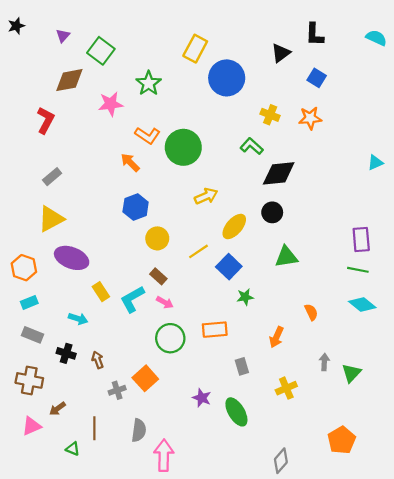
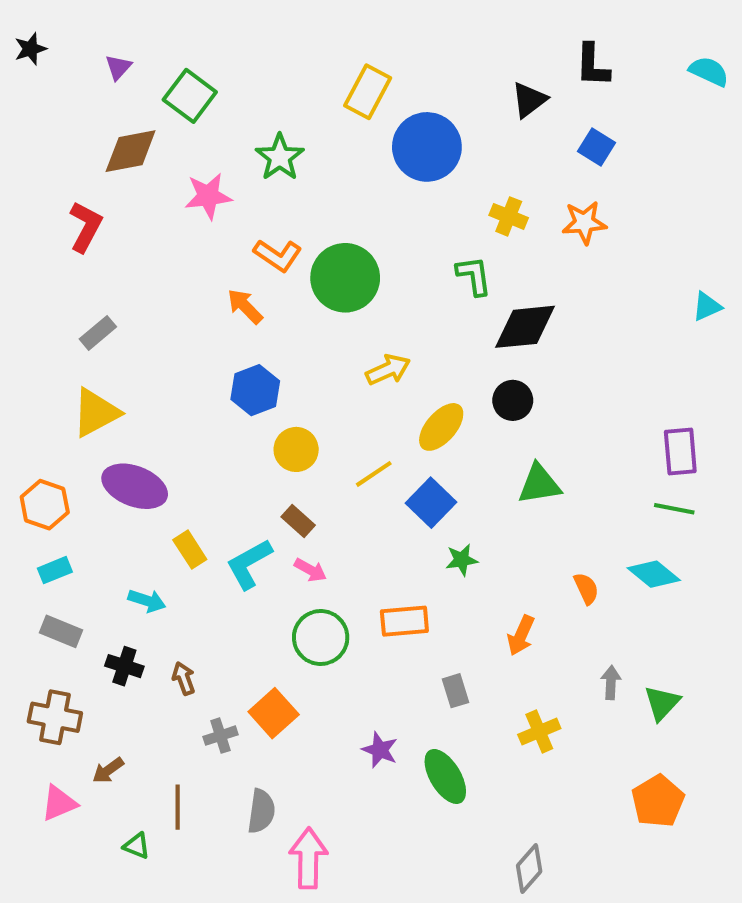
green L-shape: (252, 146) -> (474, 276), turned 40
cyan diamond: (362, 305) -> (654, 574), moved
orange pentagon: (342, 440) -> (658, 801), moved

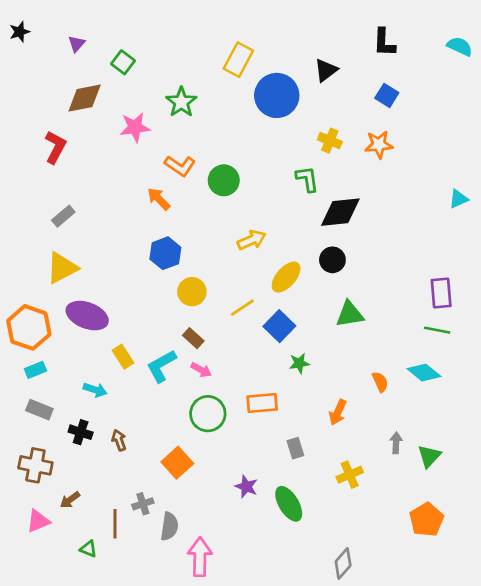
green square: (190, 96) -> (123, 62), size x0.7
black triangle: (529, 100) -> (326, 70), moved
green circle: (345, 278) -> (224, 180), size x0.7
orange hexagon: (45, 505) -> (29, 327), size x1.4
gray cross: (220, 736) -> (143, 504), moved

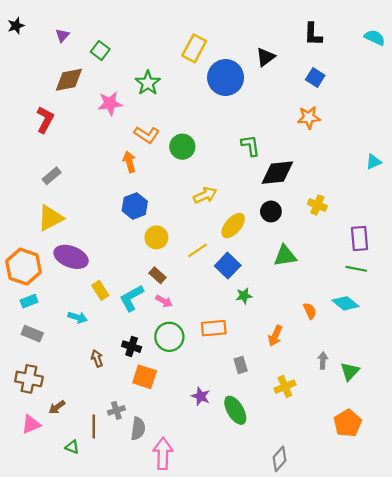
yellow cross: (330, 141) -> (317, 205), moved
orange arrow: (159, 199) -> (129, 162), turned 30
black cross: (81, 432) -> (132, 347), moved
orange square: (177, 463) -> (145, 377), turned -30

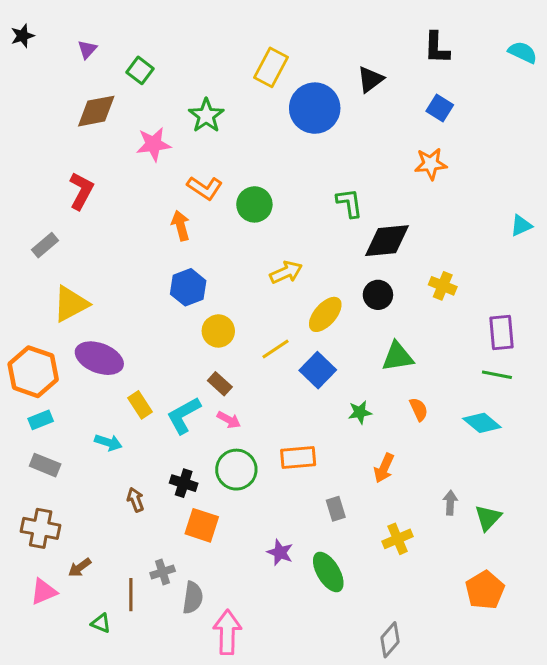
red L-shape: (45, 120) -> (81, 191), moved
gray rectangle: (52, 176) -> (45, 245), moved
green star: (244, 296) -> (360, 412), moved
orange semicircle: (310, 311) -> (419, 409), moved

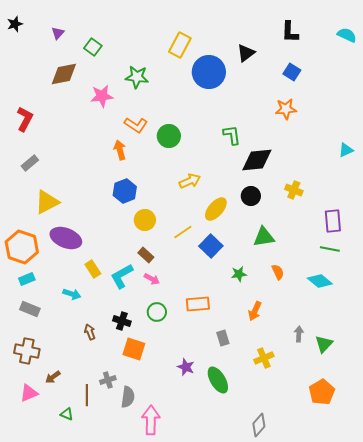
green star: (206, 116) -> (137, 77), turned -30
red L-shape: (81, 191) -> (25, 119), moved
green circle: (236, 470) -> (157, 312), size x0.7

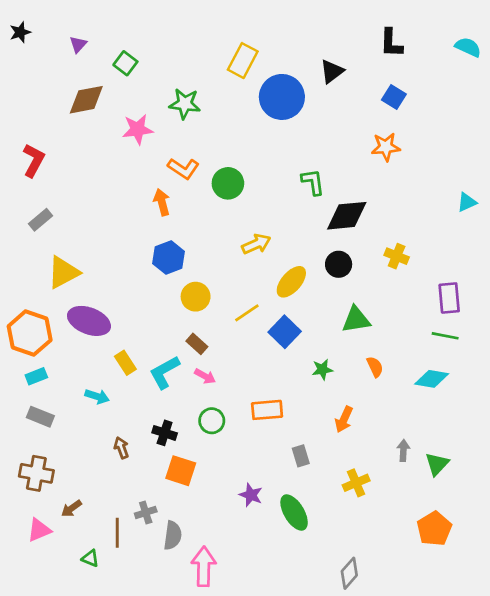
cyan diamond: (320, 281) -> (432, 379), turned -30

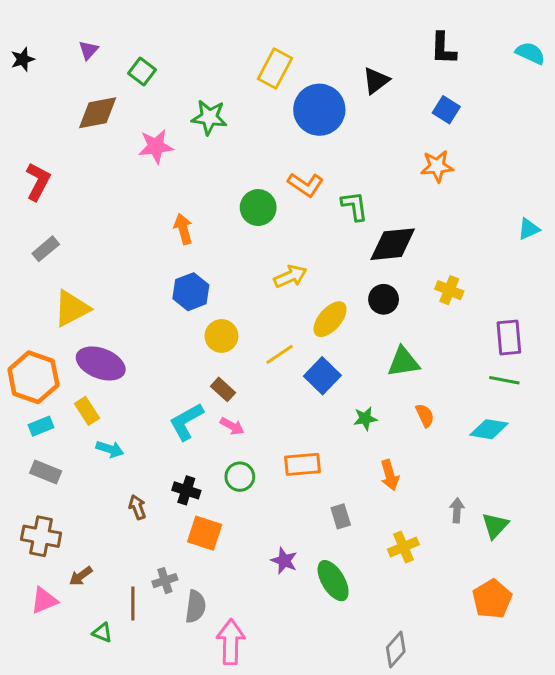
black star: (20, 32) -> (23, 59), moved
orange L-shape: (183, 168) -> (306, 185), moved
yellow rectangle: (125, 363) -> (87, 411), moved
orange arrow: (344, 419) -> (390, 475), turned -40

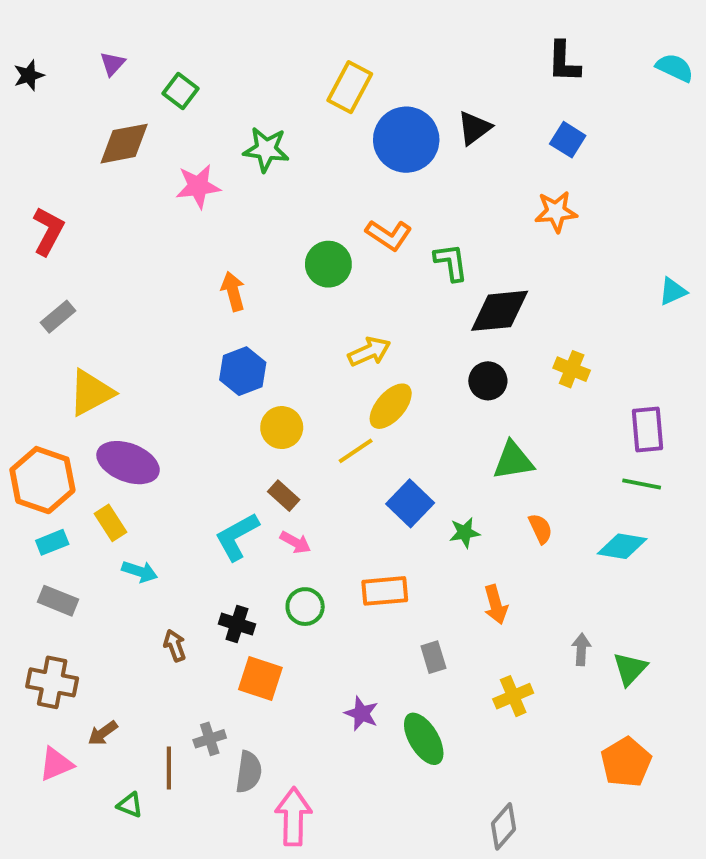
black triangle: (376, 81) -> (474, 128), moved
yellow ellipse: (330, 319) -> (391, 406), moved
blue square: (322, 376) -> (410, 503), moved

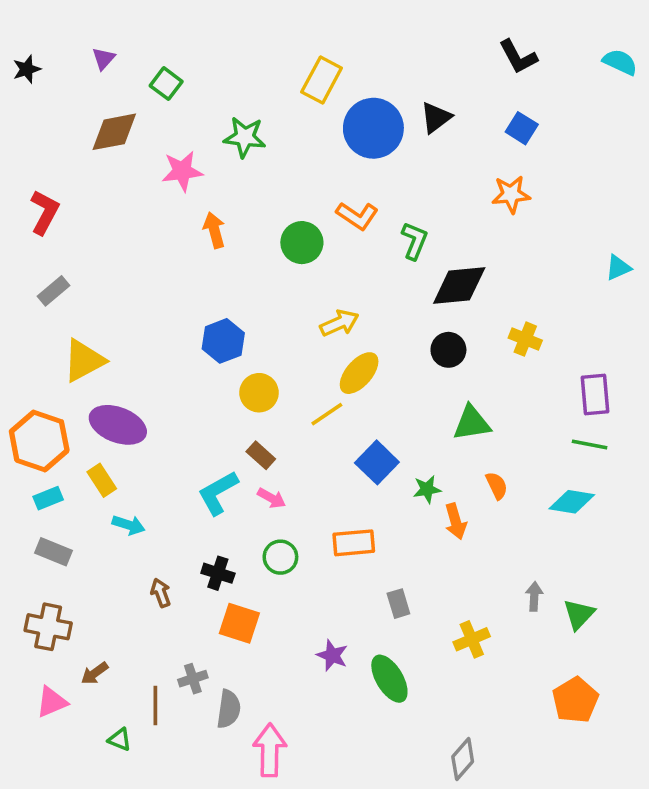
black L-shape: (564, 62) -> (518, 57), turned -30
green L-shape: (451, 262) -> (414, 241), turned 30
orange arrow: (233, 291) -> (214, 230), moved
orange arrow: (496, 605) -> (456, 521), moved

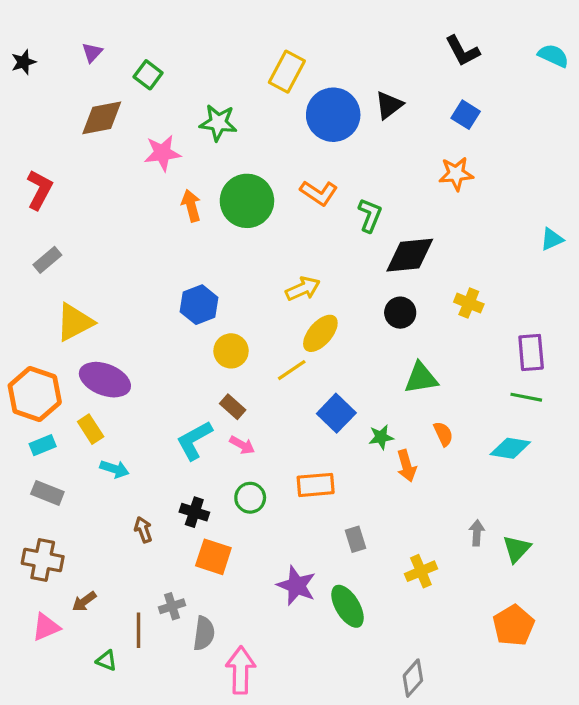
green circle: (302, 243) -> (247, 201), moved, size x1.4
purple star: (332, 655) -> (296, 586), size x1.4

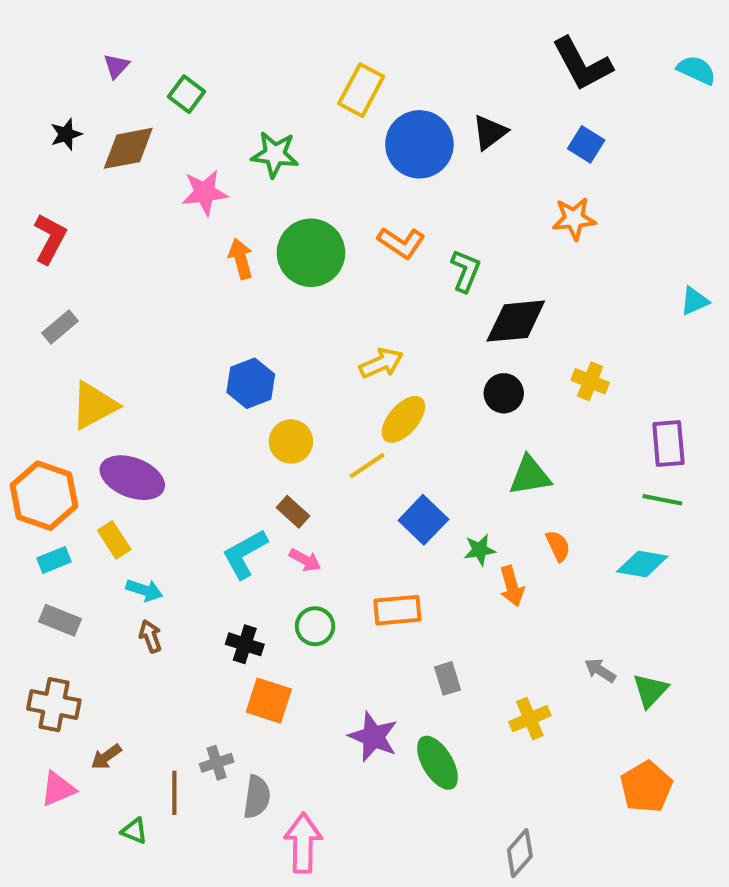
black L-shape: (462, 51) -> (582, 64), size x1.4
black star: (24, 62) -> (66, 134), moved
brown arrow: (143, 530) -> (150, 636), moved
gray arrow: (477, 533) -> (600, 670), turned -60

